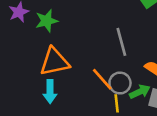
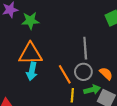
gray circle: (120, 83) -> (83, 72), moved
cyan arrow: (50, 92) -> (32, 71), moved

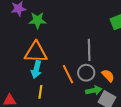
yellow line: (72, 95) -> (40, 92), moved

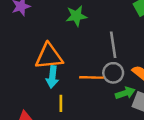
green star: (38, 20) -> (76, 16), moved
orange line: (68, 74) -> (91, 77), turned -54

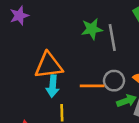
green star: (76, 16) -> (92, 29), moved
gray line: (113, 45) -> (112, 38), moved

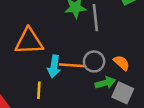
cyan arrow: (53, 86) -> (54, 66), moved

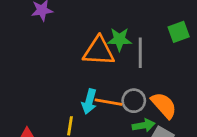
orange triangle: (29, 41) -> (99, 51), moved
orange semicircle: (122, 63) -> (164, 105), size x1.5

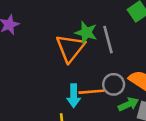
green star: (119, 39) -> (86, 32), turned 30
orange triangle: (99, 51) -> (70, 48), turned -40

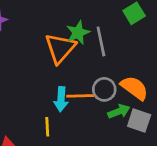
green star: (86, 32) -> (78, 33), turned 30

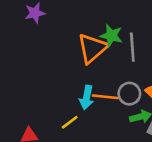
green star: (78, 33) -> (111, 36), turned 30
yellow line: (47, 127) -> (70, 122), turned 48

